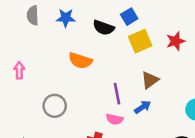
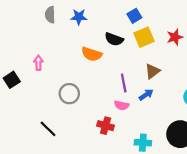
black semicircle: (104, 28) -> (114, 39), moved

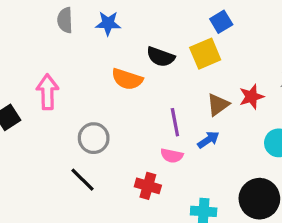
blue square: (134, 16) -> (221, 22), moved
red star: (175, 37) -> (251, 97), moved
pink arrow: (38, 63) -> (47, 92), size x1.5
black line: (48, 129) -> (82, 180), moved

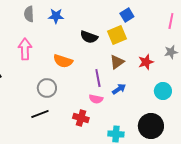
orange semicircle: (127, 79) -> (63, 61), moved
pink arrow: (47, 92) -> (25, 49), moved
brown triangle: (218, 105) -> (117, 62), moved
black line: (82, 180) -> (40, 114), turned -66

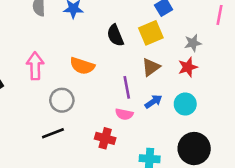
black semicircle: (89, 37) -> (115, 35), turned 48
pink arrow: (25, 49) -> (35, 66), moved
gray star: (171, 52) -> (193, 43), moved
cyan circle: (163, 91) -> (185, 104), moved

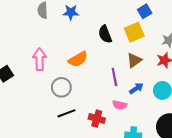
orange semicircle: (82, 66) -> (78, 59), turned -48
pink semicircle: (124, 114) -> (120, 105), moved
black line: (53, 133) -> (67, 113), moved

